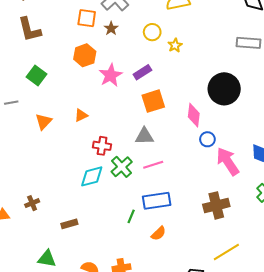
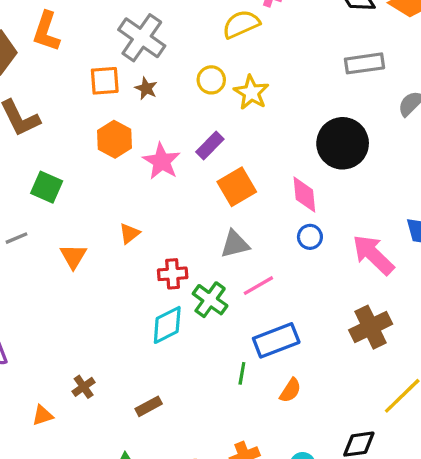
yellow star: (175, 45) -> (251, 92), size x1.5
blue circle: (207, 139) -> (310, 237), moved

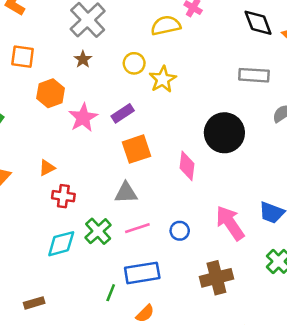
orange square: (105, 81) -> (23, 57), moved
blue circle: (310, 237) -> (180, 231), moved
red cross: (173, 274) -> (63, 196), moved

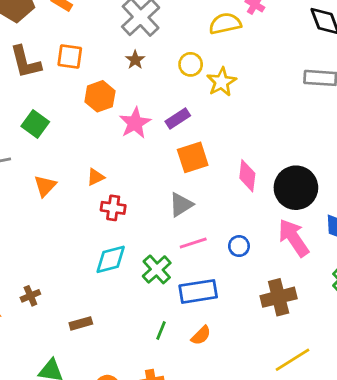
black circle: (224, 133) -> (296, 188), moved
gray triangle: (126, 193) -> (181, 205), turned -30
green cross: (98, 231) -> (157, 269), moved
green line: (111, 293) -> (161, 330), moved

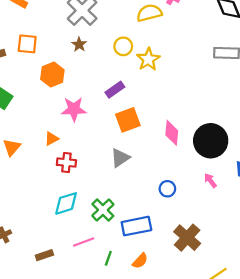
pink star: (135, 123) -> (74, 109), moved, turned 30
pink arrow: (294, 238) -> (210, 181), size x0.5
pink line: (193, 243) -> (84, 242), moved
brown cross: (279, 297) -> (187, 238), moved, turned -32

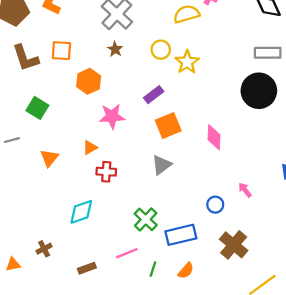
black circle: (211, 141) -> (259, 91), moved
pink arrow: (210, 181) -> (245, 190), moved
blue circle: (167, 189) -> (215, 205), moved
cyan diamond: (66, 203) -> (81, 212), moved

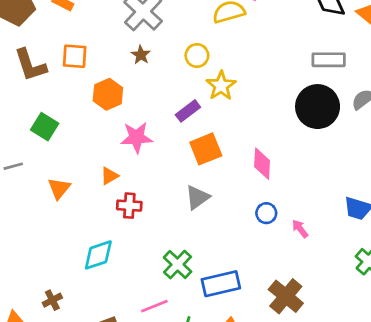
yellow star: (187, 62) -> (221, 86), moved
blue circle: (215, 205) -> (266, 213), moved

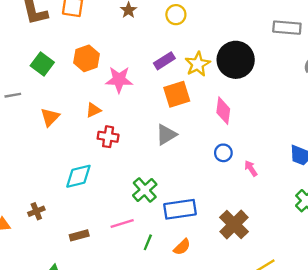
yellow star: (221, 86) -> (198, 64), moved
orange hexagon: (108, 94) -> (87, 58), moved
black circle: (318, 107) -> (236, 60), moved

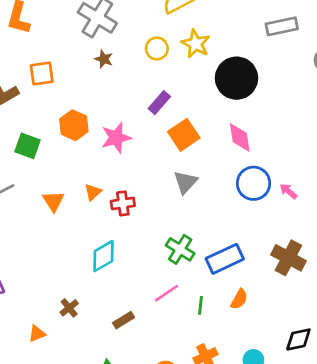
yellow star: (198, 64) -> (196, 44), moved
orange triangle: (93, 110) -> (93, 192), moved
blue circle: (223, 153) -> (254, 183), size x1.6

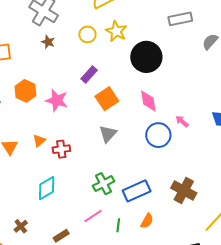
pink star: (116, 138) -> (57, 100), turned 30
pink arrow: (288, 191) -> (182, 121), moved
green cross: (180, 249) -> (103, 184), turned 30

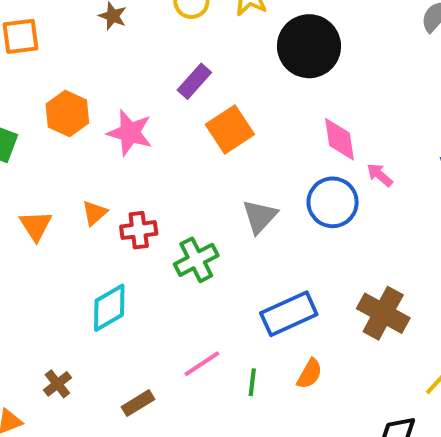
pink diamond: (148, 101) -> (340, 139), moved
gray triangle: (108, 134) -> (260, 217), moved
green cross: (103, 184) -> (196, 260), moved

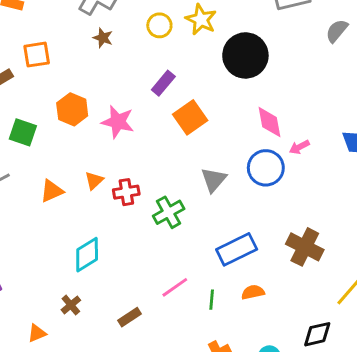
pink arrow: (380, 175) -> (299, 147), turned -66
orange triangle: (36, 226) -> (52, 191), turned 40
cyan diamond: (109, 308) -> (87, 255), moved
orange semicircle: (310, 374) -> (253, 292), turned -130

